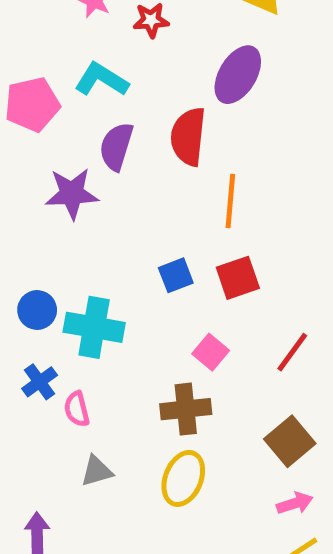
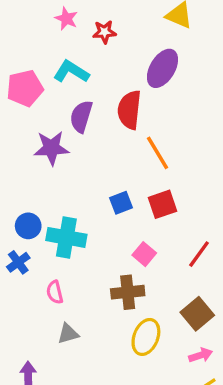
orange line: (230, 201) -> (158, 153), turned -36
blue cross: (40, 382) -> (18, 262), moved
yellow ellipse: (183, 478) -> (146, 337), moved

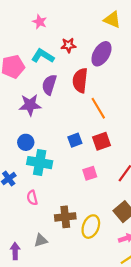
red star: (104, 32) -> (68, 45), moved
blue circle: (28, 226) -> (26, 142), moved
pink square: (144, 254) -> (90, 173), turned 32
brown cross: (128, 292) -> (65, 217), moved
gray triangle: (68, 334) -> (41, 240), moved

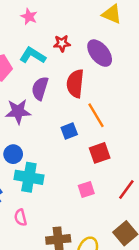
purple ellipse: (101, 54) -> (100, 53), turned -70
blue square: (75, 140) -> (69, 131), moved

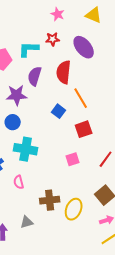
pink star: (29, 17) -> (58, 14), moved
cyan L-shape: (33, 55) -> (29, 49), turned -30
blue square: (69, 131) -> (59, 111), turned -32
blue circle: (13, 154) -> (13, 122), moved

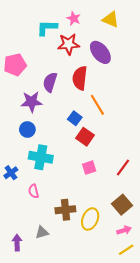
red star: (53, 39) -> (69, 44), size x1.5
cyan L-shape: (29, 49) -> (47, 28), moved
red square: (84, 129) -> (85, 137), moved, turned -36

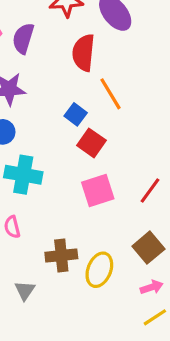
purple semicircle: (50, 82) -> (23, 38), moved
pink square: (89, 168) -> (98, 191), size x1.5
gray triangle: (42, 232) -> (25, 290), turned -40

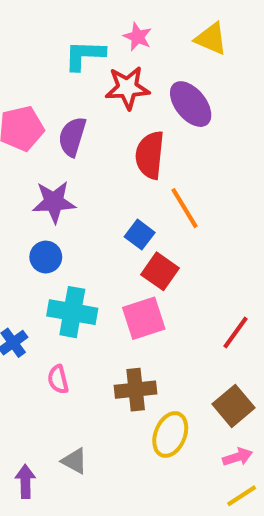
pink square: (98, 191) -> (144, 318), moved
brown cross: (61, 255) -> (136, 390), moved
gray triangle: (25, 290) -> (74, 461), turned -35

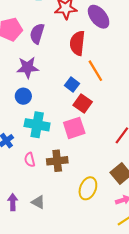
brown cross: (136, 390) -> (57, 161), moved
purple arrow: (25, 481) -> (13, 202), moved

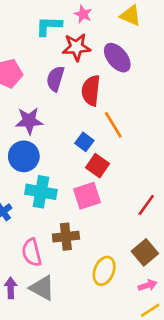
purple semicircle: (37, 34) -> (55, 79), moved
blue circle: (23, 96) -> (24, 156), size x1.5
pink semicircle: (30, 160) -> (32, 252), moved, size x1.5
gray triangle: (38, 202) -> (42, 288), size x1.5

